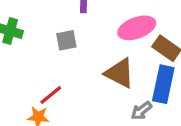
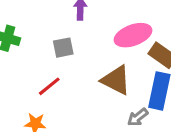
red line: (51, 95) -> (49, 86), moved

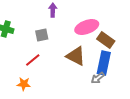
gray arrow: (138, 117) -> (98, 78), moved

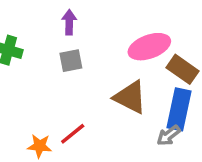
purple arrow: (53, 10) -> (69, 22), moved
red line: (33, 60) -> (73, 134), moved

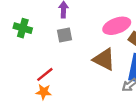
red line: (73, 134) -> (45, 74), moved

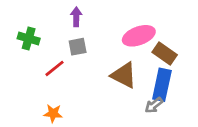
red line: (45, 74) -> (54, 68), moved

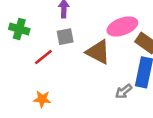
brown triangle: (124, 75) -> (98, 52), moved
gray arrow: (154, 105) -> (124, 91), moved

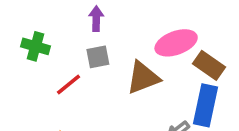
brown triangle: (98, 52) -> (143, 78), turned -48

